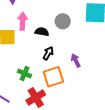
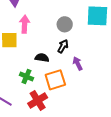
black semicircle: (42, 32) -> (42, 58), moved
black arrow: (48, 53) -> (63, 46), moved

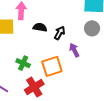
gray circle: (65, 24) -> (92, 28), moved
black semicircle: (42, 58) -> (40, 27), moved

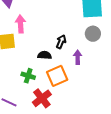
black semicircle: (40, 27) -> (45, 55), moved
purple arrow: (74, 50) -> (78, 57), turned 32

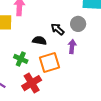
gray circle: (93, 34) -> (78, 24), moved
black arrow: (61, 42) -> (58, 29), turned -80

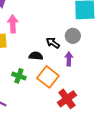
orange square: (50, 63) -> (48, 77), turned -30
red cross: (32, 83) -> (67, 99), moved

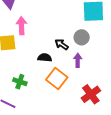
green cross: (19, 76) -> (20, 82), moved
red cross: (67, 99) -> (91, 94), moved

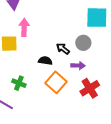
purple arrow: (78, 60) -> (78, 66), turned 88
red cross: (91, 94) -> (90, 88), moved

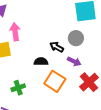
purple arrow: (78, 66) -> (74, 61), turned 32
green cross: (19, 83) -> (18, 88), turned -32

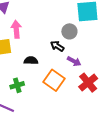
gray circle: (76, 38) -> (69, 31), moved
black semicircle: (41, 61) -> (31, 61), moved

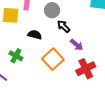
gray circle: (69, 31) -> (52, 10), moved
green cross: (17, 85) -> (16, 56), turned 32

